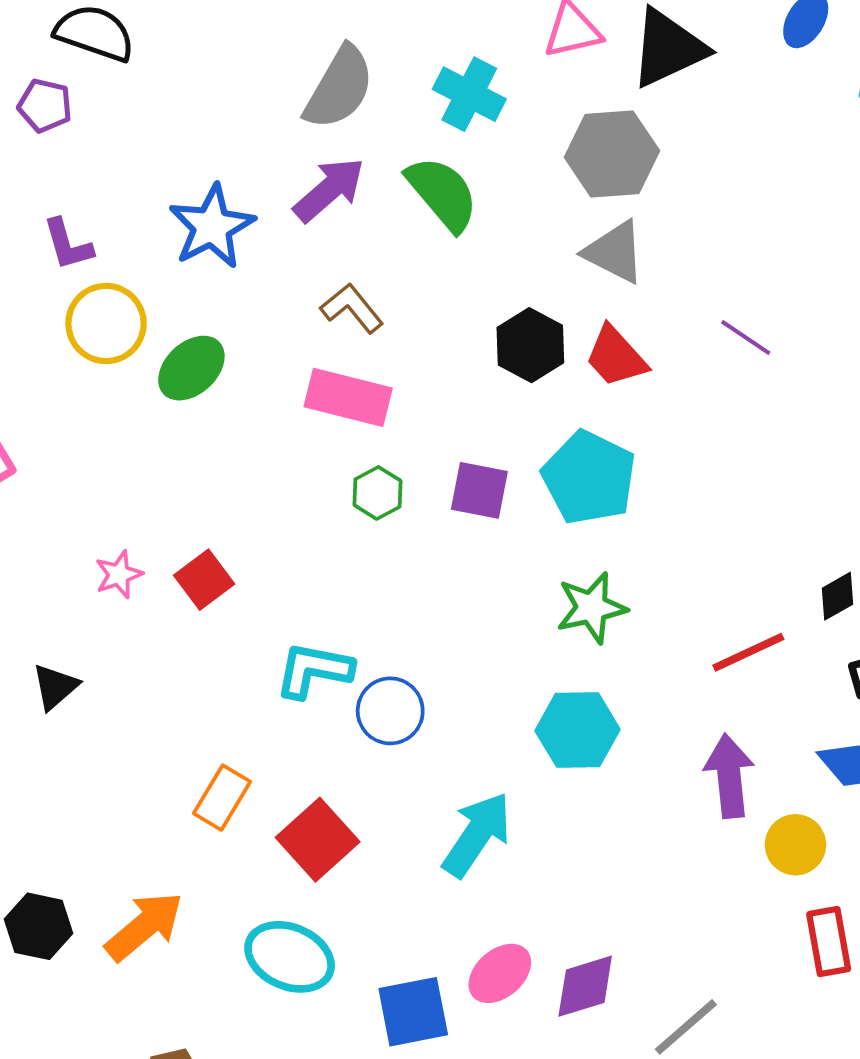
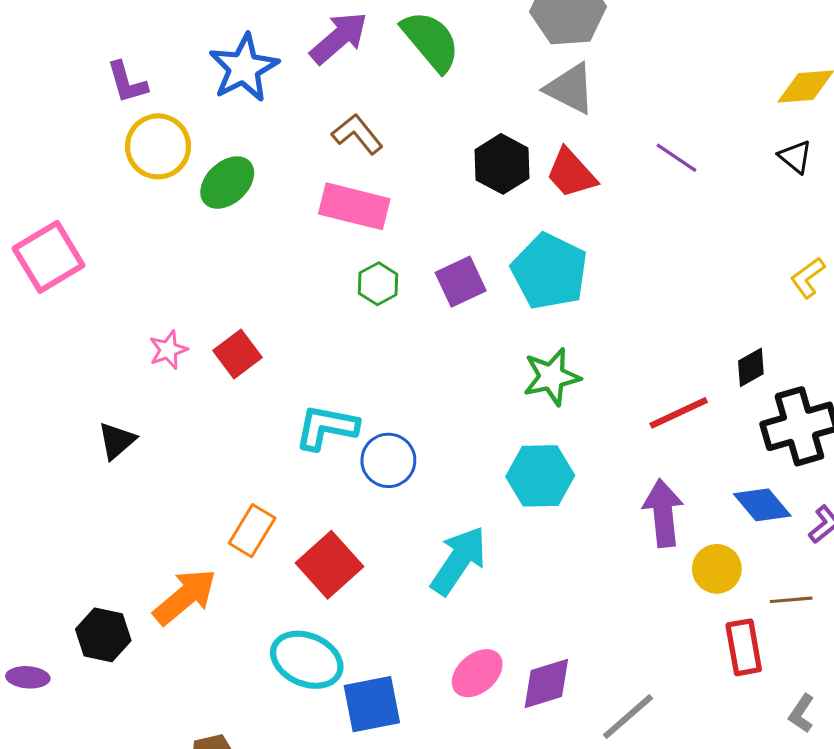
purple square: (479, 490) -> (461, 282), turned -36
orange arrow: (144, 926) -> (185, 597), moved
blue square: (413, 1012) -> (372, 704), moved

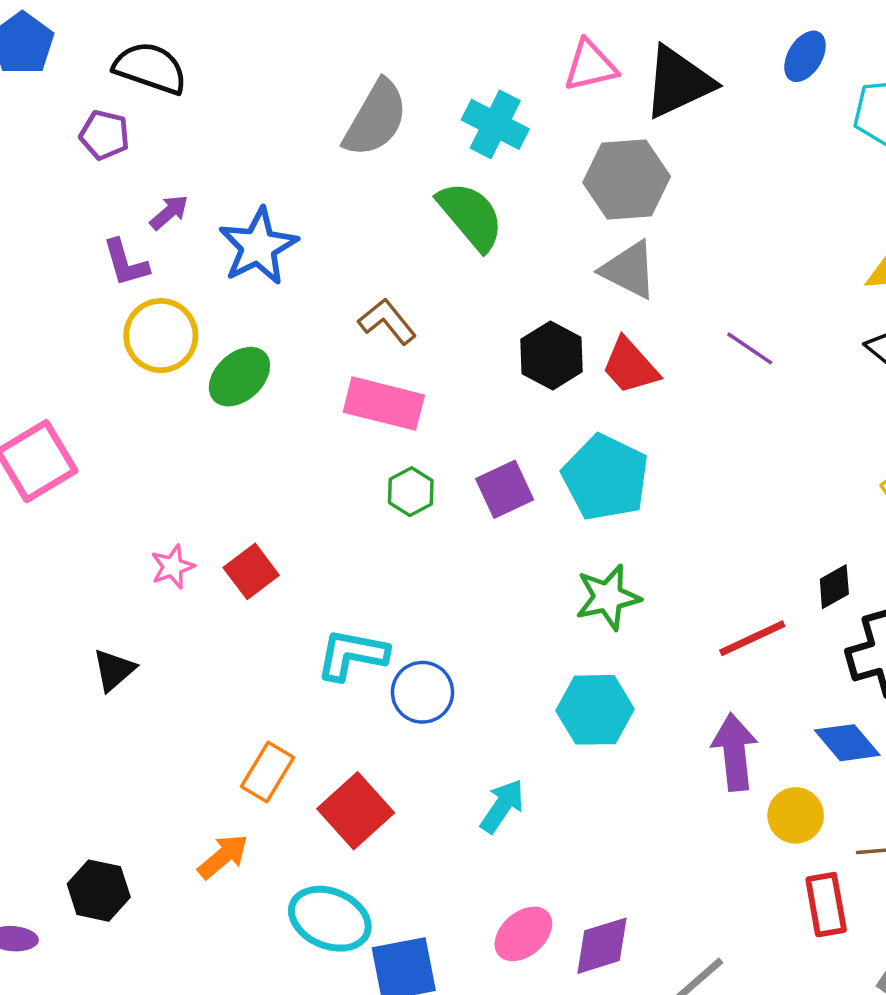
purple arrow: (339, 38) -> (169, 212), moved, size x0.6
cyan arrow: (459, 561) -> (502, 806), size x0.7
orange arrow: (185, 597) -> (223, 857), moved, size x0.7

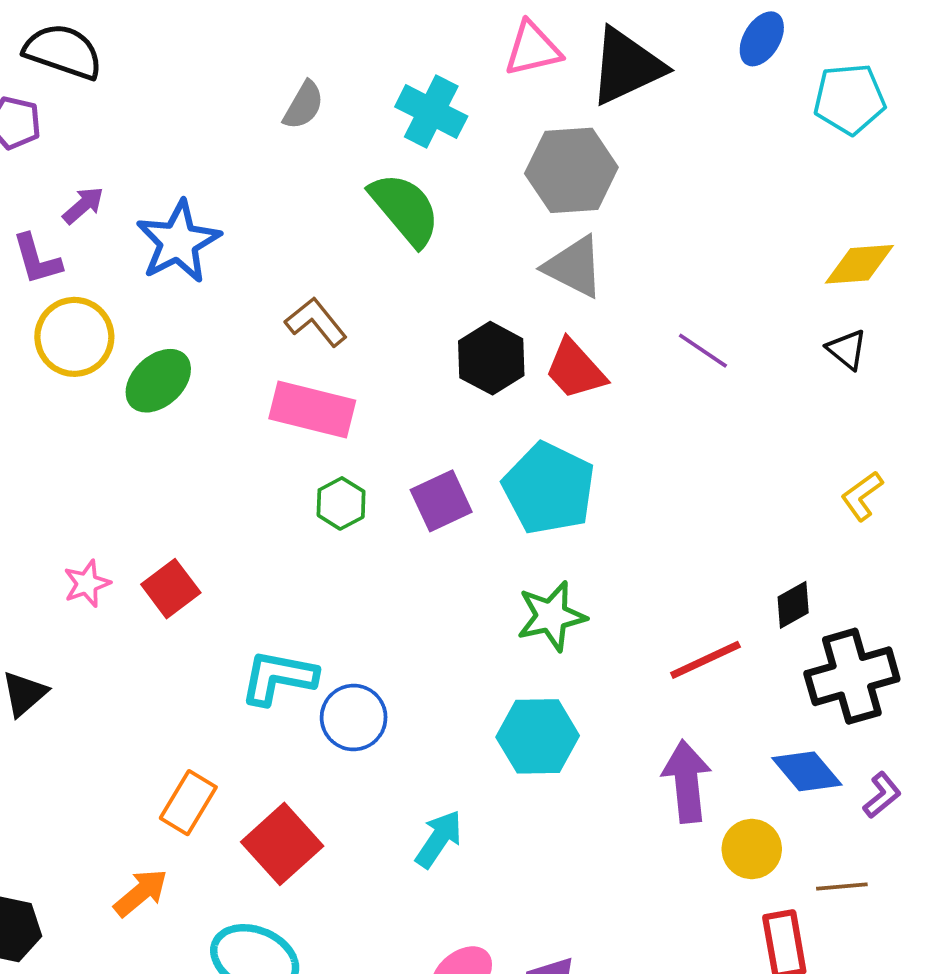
gray semicircle: (376, 119) -> (303, 105), size x0.6

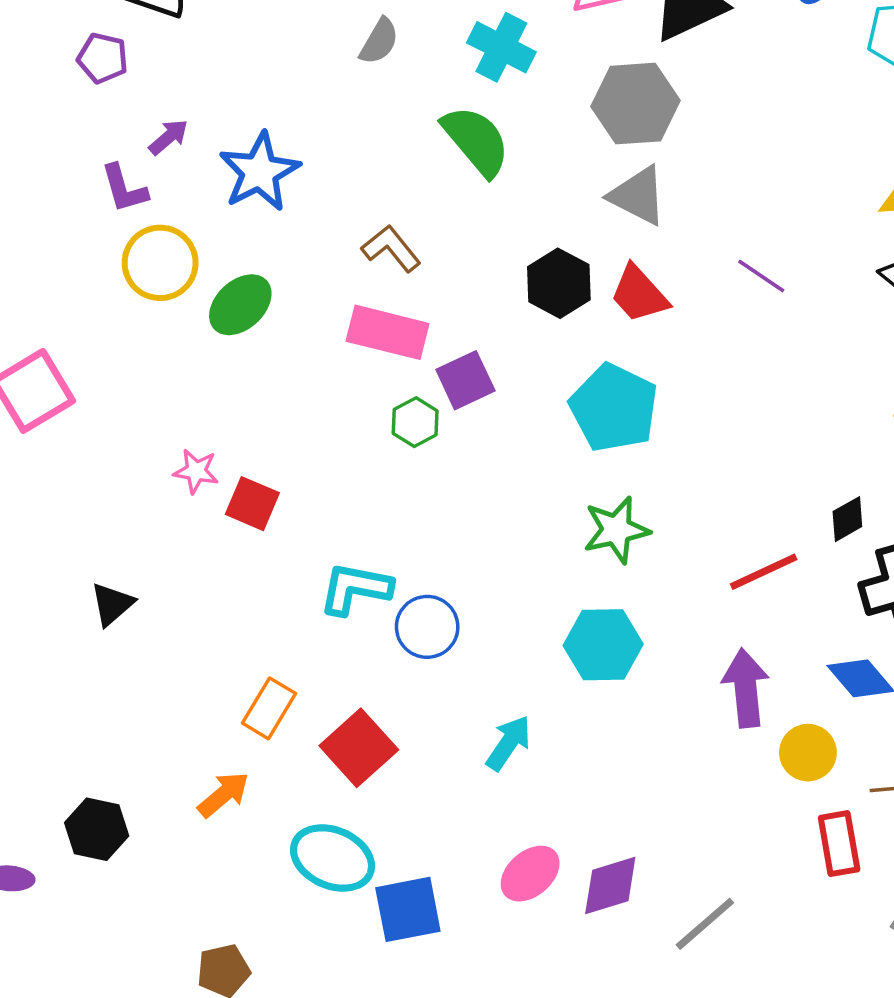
purple square: (441, 501) -> (465, 380), moved
pink star: (87, 584) -> (196, 471), moved, turned 30
red square: (171, 589) -> (252, 504), turned -30

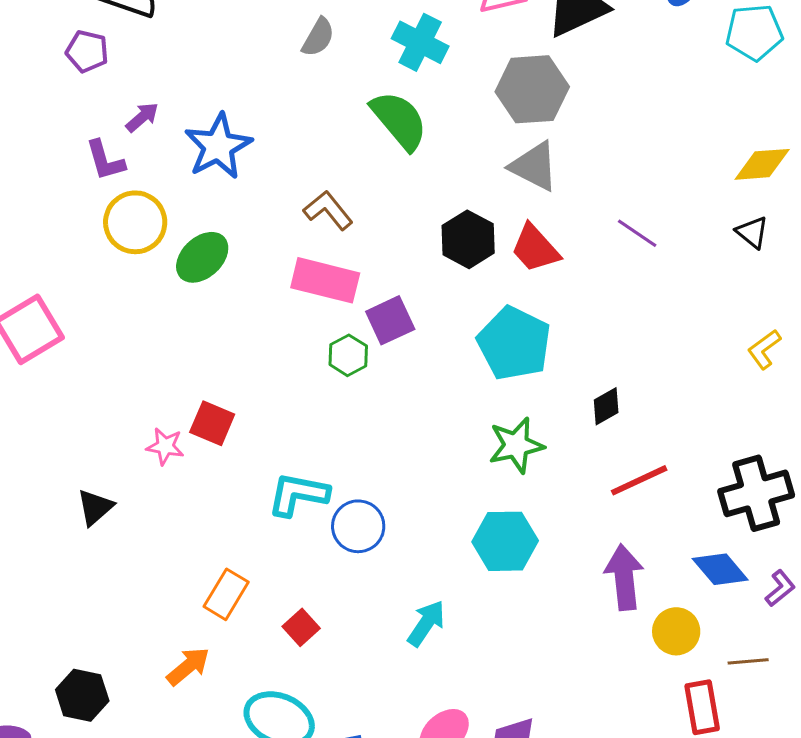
pink star: (196, 471) -> (165, 446), moved
black diamond: (847, 519) -> (606, 406), moved
red square: (359, 748) -> (301, 627), size x0.6

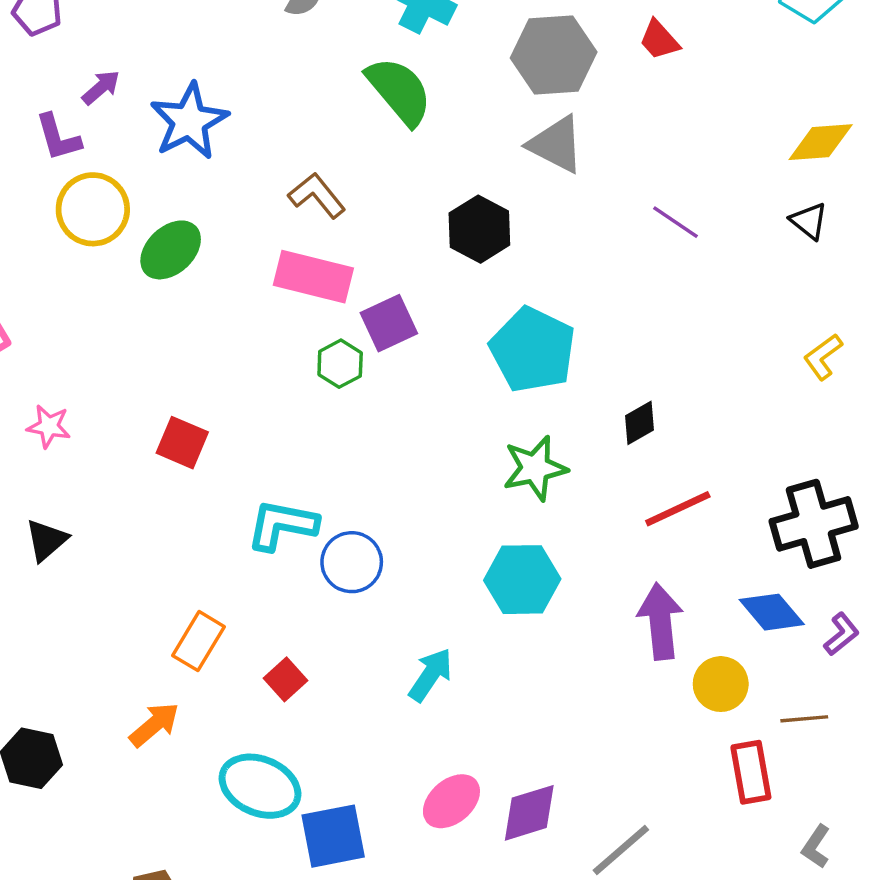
red trapezoid: (535, 248) -> (659, 40), moved, size x0.7
pink star: (165, 446) -> (49, 426), moved

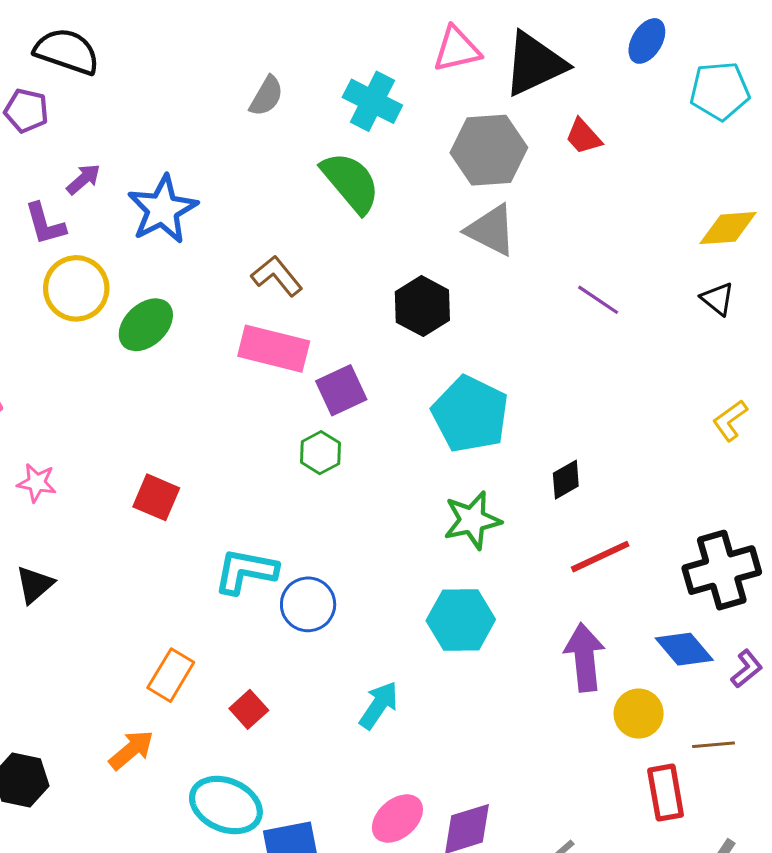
green hexagon: (340, 364) -> (320, 453), moved

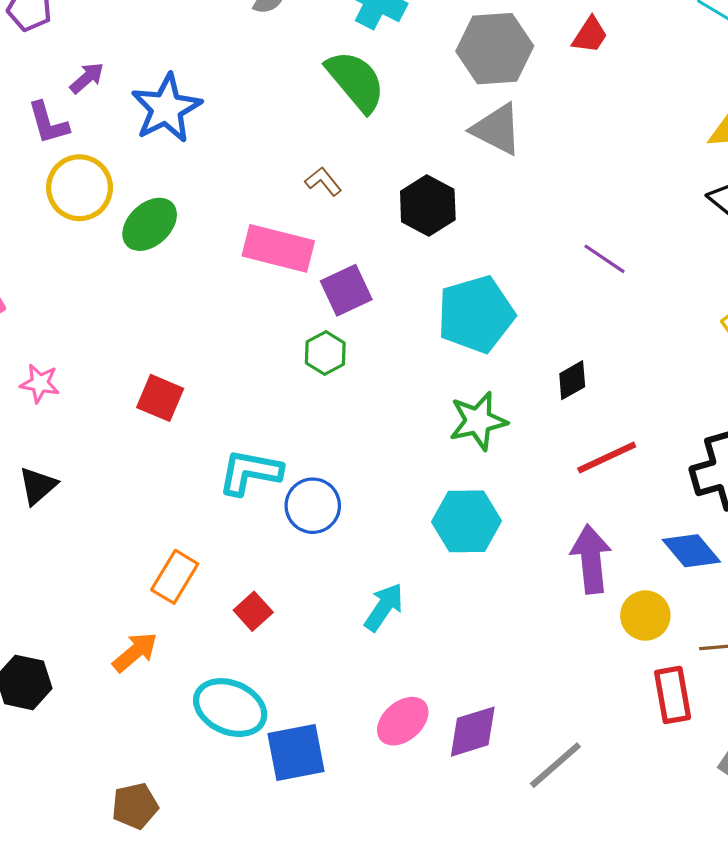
red trapezoid: (583, 137) -> (590, 35), turned -105
brown L-shape: (277, 276) -> (323, 181), moved, size x0.7
purple line: (598, 300) -> (605, 259), moved
cyan pentagon: (470, 414) -> (476, 314), turned 30

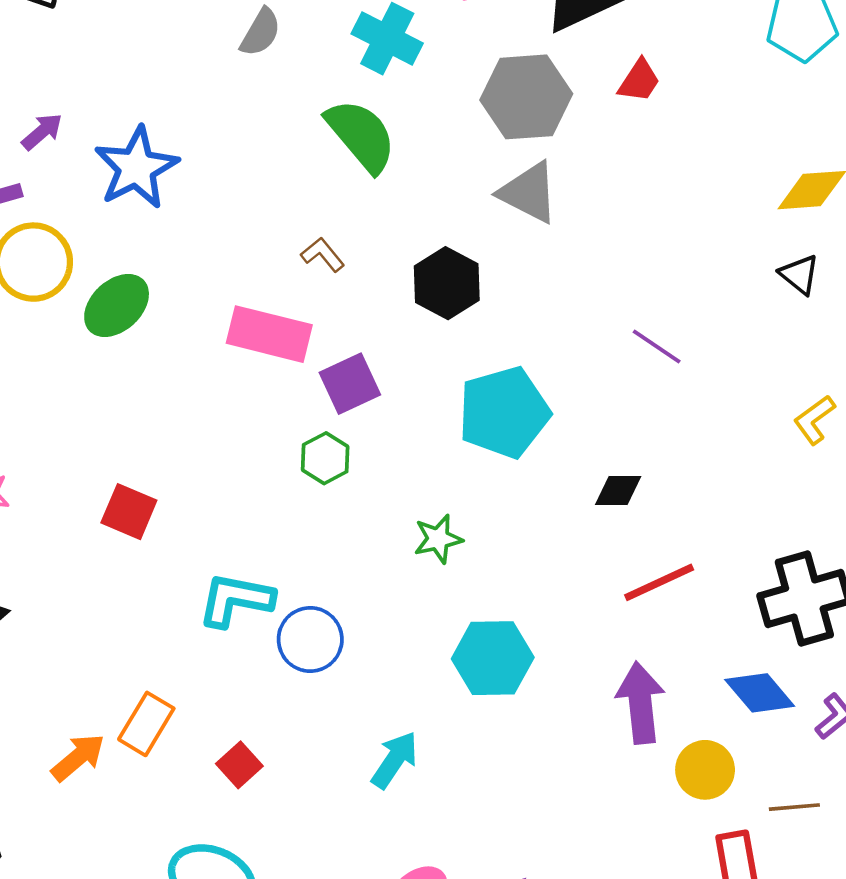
black diamond: (572, 380) -> (618, 490), turned 30
green star: (478, 421) -> (438, 539), moved, size x0.7
orange arrow: (135, 652) -> (78, 757), moved

